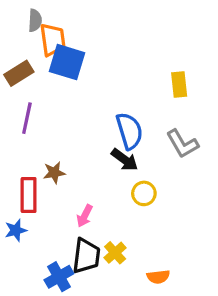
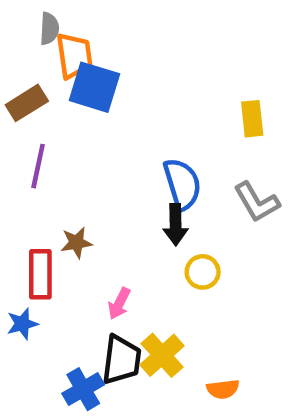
black arrow: (125, 160) -> (176, 225), turned 52
yellow cross: (115, 253) -> (162, 355), size x1.4

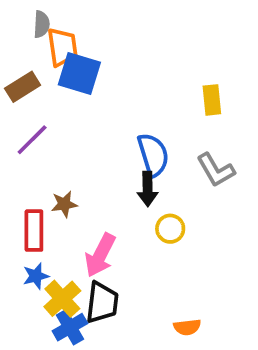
purple line: (38, 166) -> (32, 140), turned 33
pink arrow: (119, 303) -> (100, 255), size x1.6
blue star: (22, 324) -> (36, 276), moved
yellow cross: (162, 355) -> (62, 299), moved

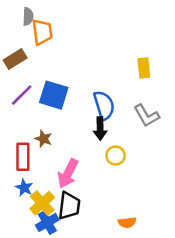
blue square: (79, 73) -> (54, 95), moved
brown star: (64, 204) -> (43, 139), turned 30
blue star: (36, 276) -> (24, 188), turned -30

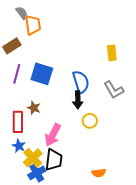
gray semicircle: (28, 17) -> (22, 13), turned -40
purple line: (22, 95) -> (17, 74), turned -30

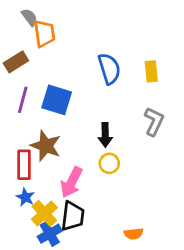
blue semicircle: (81, 82) -> (109, 69), moved
gray L-shape: (114, 90) -> (154, 121), turned -125
brown star: (34, 108) -> (46, 146), size x1.6
yellow circle: (90, 121) -> (109, 163), moved

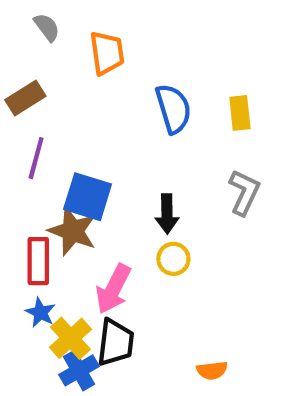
orange trapezoid: (44, 34) -> (107, 53), moved
blue square: (57, 100) -> (88, 197), moved

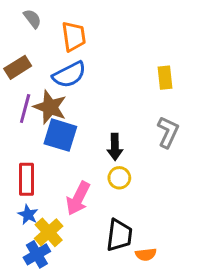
blue semicircle: (173, 109) -> (69, 75), moved, turned 80
brown star: (73, 231) -> (50, 107), moved
black trapezoid: (115, 343) -> (119, 235), moved
blue cross: (79, 370) -> (37, 254), moved

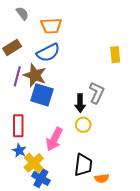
orange trapezoid: (74, 36) -> (51, 26), turned 95
gray L-shape: (168, 132) -> (97, 93), moved
blue cross: (37, 254) -> (41, 178), moved, turned -30

